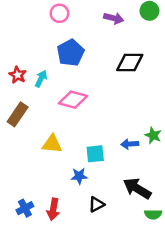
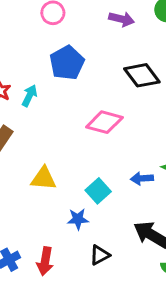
black diamond: (130, 63) -> (142, 75), turned 52
pink diamond: (73, 100) -> (104, 122), moved
cyan square: (95, 154) -> (98, 191), turned -36

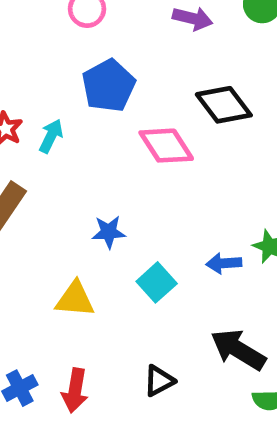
pink diamond: (104, 122) -> (166, 146), moved, turned 42
yellow triangle: (43, 178) -> (75, 299), moved
blue star: (78, 219) -> (109, 232), moved

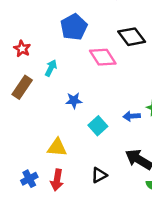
cyan arrow: (51, 136) -> (51, 68), moved
yellow triangle: (75, 299) -> (57, 147), moved

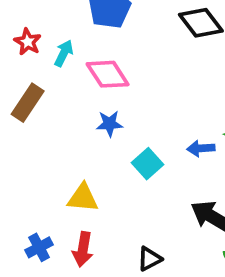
pink diamond: (103, 57) -> (108, 74), moved
cyan arrow: (51, 68) -> (64, 53), moved
black triangle: (99, 175) -> (149, 259), moved

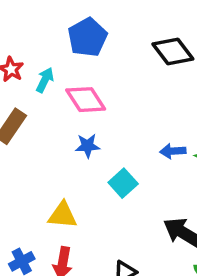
blue arrow: (201, 148) -> (173, 151), moved

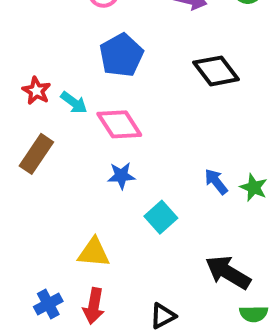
cyan arrow: (45, 80) -> (74, 103), turned 100
blue arrow: (173, 151) -> (216, 182), turned 55

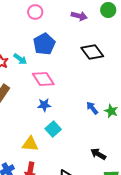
cyan arrow: (74, 103) -> (20, 59), moved
cyan square: (161, 217) -> (53, 129), moved
black arrow: (228, 272) -> (98, 154), size x0.7

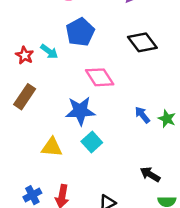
pink diamond: (43, 79) -> (100, 77), moved
blue star: (44, 105) -> (80, 111), size x1.6
yellow triangle: (30, 144) -> (52, 147), moved

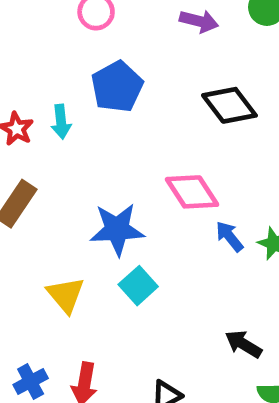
cyan arrow: (49, 51) -> (61, 122), turned 48
pink diamond: (100, 77) -> (192, 192), moved
yellow triangle: (52, 147) -> (66, 295), turned 45

